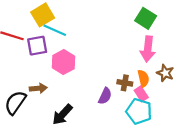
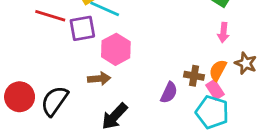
pink arrow: (148, 49) -> (223, 33), size x0.6
orange semicircle: (143, 78) -> (218, 70), turned -140
brown arrow: (38, 88) -> (99, 79), moved

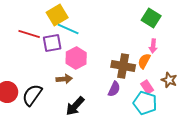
brown star: (246, 63) -> (169, 80), moved
orange semicircle: (218, 70) -> (144, 61), moved
brown cross: (194, 76) -> (123, 66), moved, size x1.6

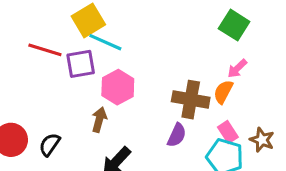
pink arrow: (153, 46) -> (237, 69), turned 40
brown arrow: (64, 79) -> (99, 120), turned -70
brown star: (169, 80) -> (262, 140), moved
black semicircle: (32, 95) -> (50, 144), size x0.7

